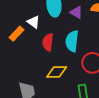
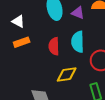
white triangle: (33, 22) -> (18, 21), moved
orange rectangle: (16, 34) -> (22, 42), turned 35

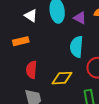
white triangle: (18, 21) -> (31, 16), moved
red semicircle: (54, 46) -> (31, 70), moved

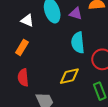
orange rectangle: (21, 41) -> (22, 47), turned -35
red semicircle: (31, 70) -> (23, 78), moved

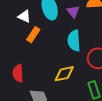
purple triangle: (76, 14) -> (73, 12), turned 32
orange rectangle: (22, 47) -> (33, 35), moved

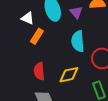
red semicircle: (18, 73) -> (39, 71), moved

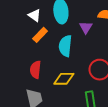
purple triangle: (76, 12) -> (86, 27), moved
cyan semicircle: (78, 41) -> (65, 46), moved

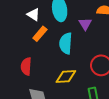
red semicircle: (35, 70) -> (26, 66), moved

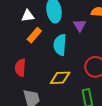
white triangle: (33, 15) -> (28, 16), turned -40

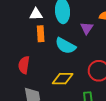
orange rectangle: (34, 35) -> (41, 34), turned -49
cyan semicircle: (60, 45) -> (65, 46), turned -70

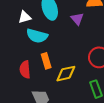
orange rectangle: (41, 34) -> (46, 61), moved
cyan semicircle: (65, 46) -> (37, 36), moved

